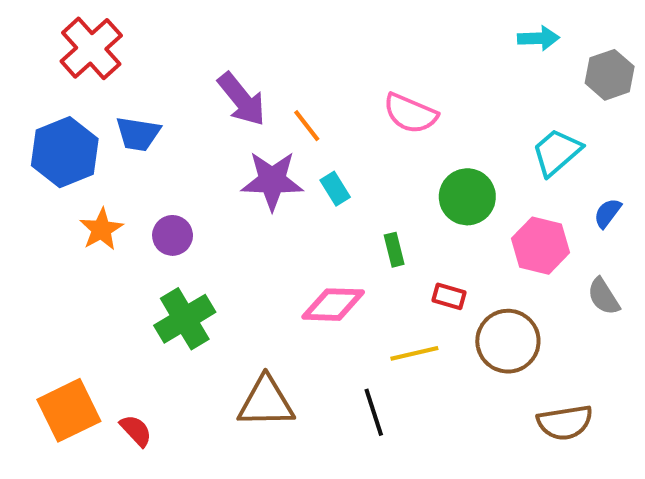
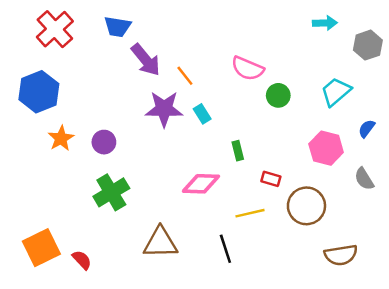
blue trapezoid: (138, 134) -> (117, 27), moved
green circle: (467, 197) -> (278, 95), moved, size x0.7

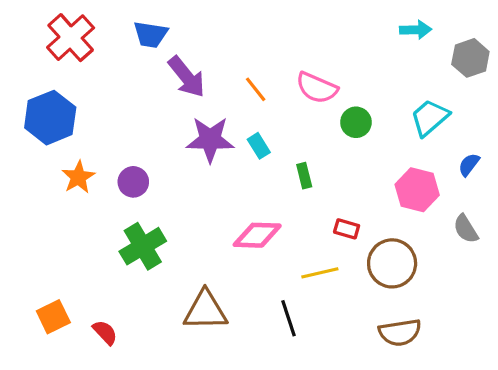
orange line: (185, 76) -> (256, 89), moved
green rectangle: (238, 151) -> (304, 176), moved
orange square: (41, 248) -> (53, 317), size x0.7
brown semicircle: (341, 255) -> (400, 332), moved

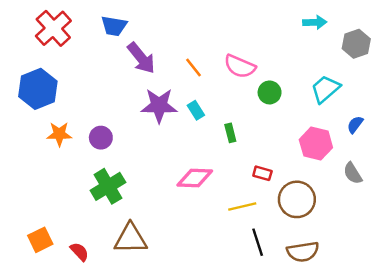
orange star: (78, 177) -> (59, 134), turned 30
brown triangle: (205, 310) -> (131, 239), moved
black line: (289, 318) -> (258, 242), moved

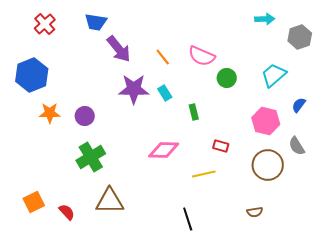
red cross: (53, 28) -> (45, 24), size x0.7
brown circle: (297, 199) -> (268, 165), moved
black line: (258, 242) -> (188, 219), moved
brown semicircle: (303, 252) -> (255, 212), size x0.6

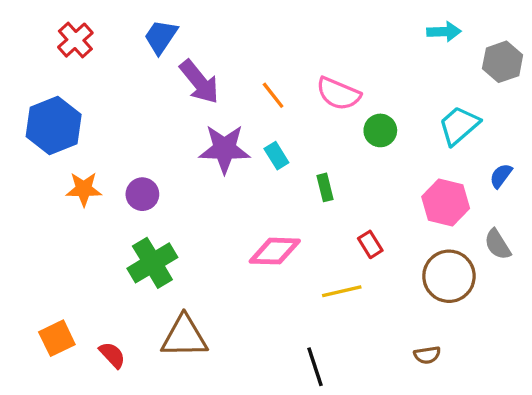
blue trapezoid: (96, 22) -> (161, 37), turned 115
red rectangle: (221, 146) -> (370, 244), turned 42

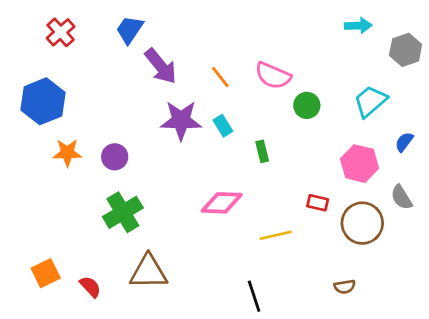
red rectangle: (370, 244) -> (318, 203), moved, turned -45

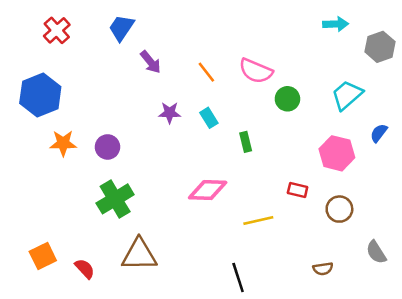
purple arrow: (161, 66) -> (151, 62), size x0.7
purple star: (181, 120) -> (170, 113), size x0.6
gray semicircle: (401, 197) -> (376, 252), moved
brown circle: (362, 223) -> (339, 209), size x0.7

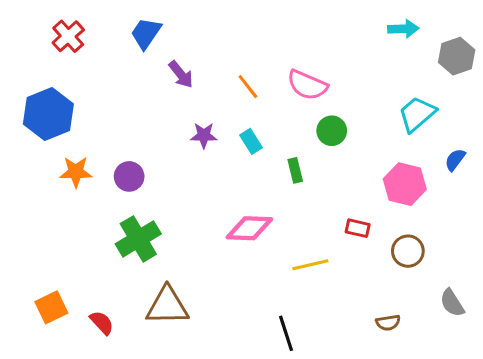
green circle: (287, 99) -> (332, 131), moved

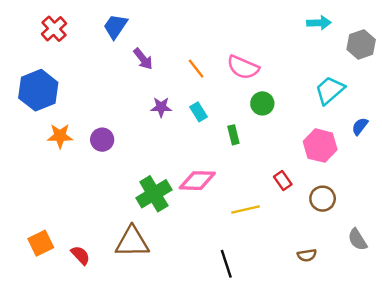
red rectangle: (358, 228) -> (283, 181), turned 42
green cross: (138, 239) -> (154, 194), moved

